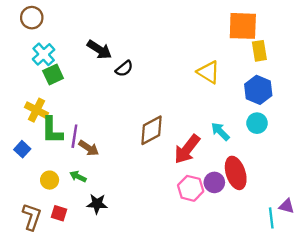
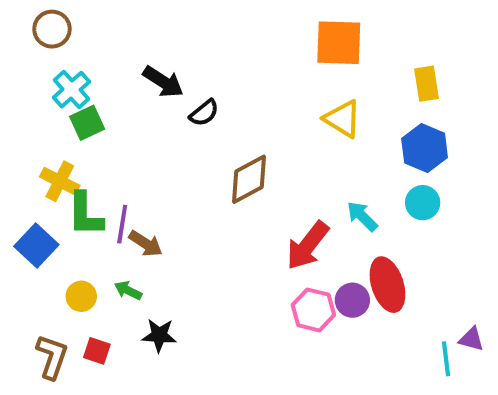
orange square: (243, 26) -> (339, 43), moved
brown diamond: (152, 130) -> (249, 179), moved
blue square: (22, 149) -> (36, 246), size x1.5

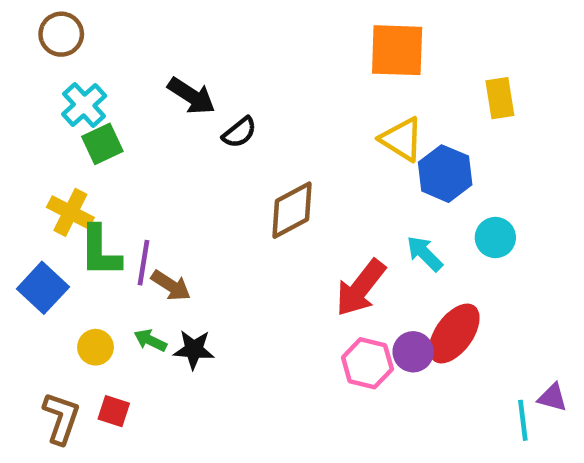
blue hexagon: (425, 148) -> (445, 174), moved
red ellipse: (387, 285) -> (454, 334), turned 54
black star: (159, 335) -> (194, 349), moved

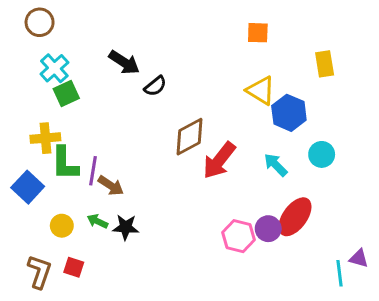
orange square: (397, 50) -> (258, 33), size x0.6
yellow cross: (70, 212) -> (45, 138), turned -32
red arrow: (361, 288) -> (219, 160), moved

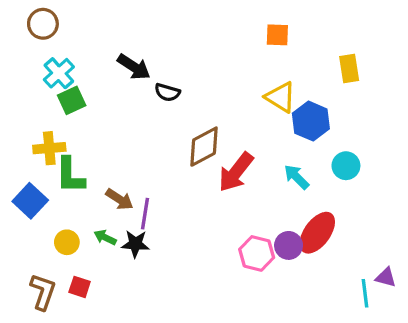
black semicircle: (155, 86) -> (167, 92), turned 55
purple line: (93, 171) -> (145, 214), moved

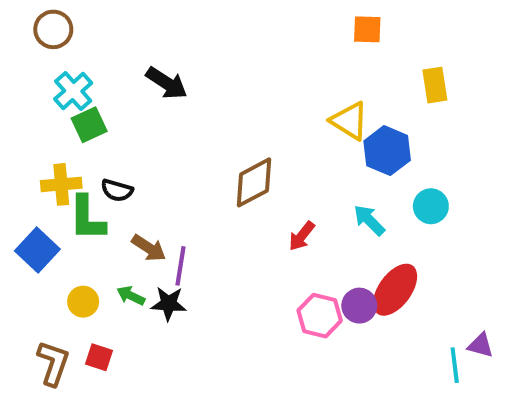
orange square: (277, 35) -> (367, 29), moved
black semicircle: (167, 92) -> (117, 190), moved
red arrow: (236, 172) -> (302, 236), moved, size x0.6

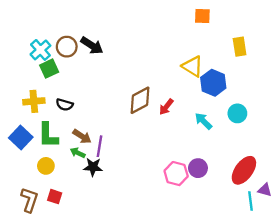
brown circle: (53, 29) -> (67, 47), moved
green L-shape: (87, 218) -> (48, 135), moved
red arrow: (302, 236) -> (166, 107), moved
red ellipse: (395, 290) -> (244, 170), moved
green arrow: (131, 296) -> (78, 153), moved

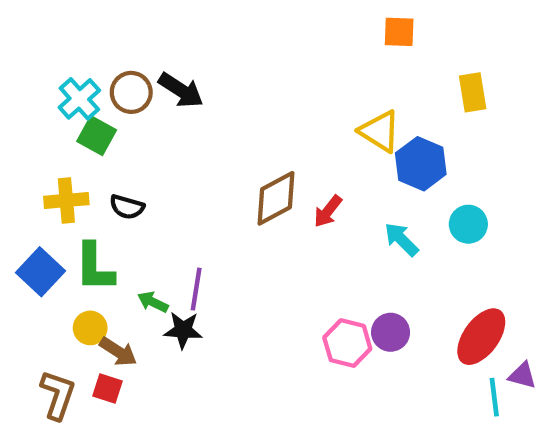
green square: (49, 69) -> (97, 136), turned -36
brown arrow: (82, 136) -> (118, 352), moved

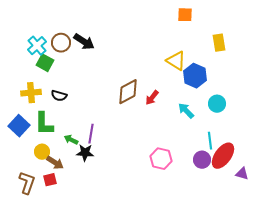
purple circle: (391, 332) -> (202, 160), moved
red square: (107, 388) -> (50, 180), turned -32
cyan line: (494, 397) -> (210, 141), moved

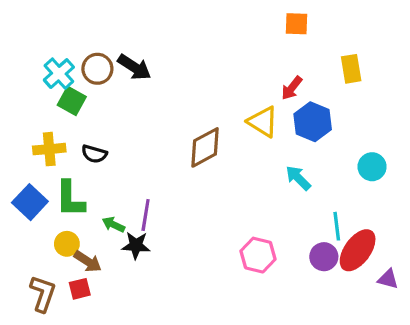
yellow triangle: (176, 61) -> (263, 122), moved
red arrow: (152, 98) -> (292, 88), moved
cyan circle: (217, 104) -> (372, 167), moved

